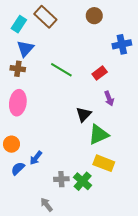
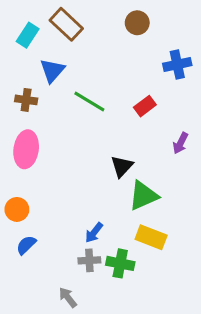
blue triangle: (25, 49) -> (52, 71), moved
purple arrow: (109, 98) -> (180, 143), moved, turned 48
blue arrow: (36, 158) -> (94, 233), moved
green cross: (83, 181) -> (120, 263), turned -30

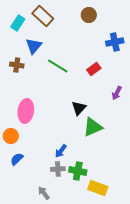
pink ellipse: (26, 149) -> (26, 111), moved
yellow rectangle: (151, 237) -> (98, 188), moved

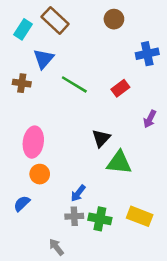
green triangle: (93, 127) -> (119, 163), turned 30
orange circle: (11, 136) -> (40, 174), moved
yellow rectangle: (98, 188) -> (140, 216), moved

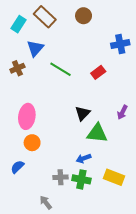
brown circle: (114, 19) -> (84, 16), moved
brown cross: (22, 83) -> (17, 68), turned -32
purple arrow: (150, 119) -> (122, 112), moved
blue arrow: (78, 193) -> (84, 158), moved, turned 32

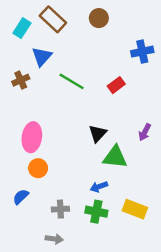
gray cross: (60, 177) -> (60, 209), moved
gray arrow: (46, 202) -> (54, 239), turned 136

